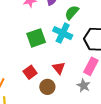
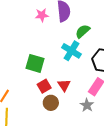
green square: (36, 38) -> (35, 63), moved, turned 30
red square: (30, 72) -> (44, 86), moved

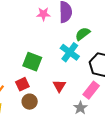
red square: (44, 86) -> (22, 84), moved
brown circle: (51, 103) -> (30, 102), moved

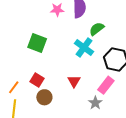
green square: (32, 62) -> (37, 43), moved
red square: (22, 84) -> (37, 80), turned -32

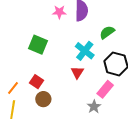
green semicircle: (97, 29) -> (107, 32), moved
red triangle: (74, 81) -> (77, 72), moved

